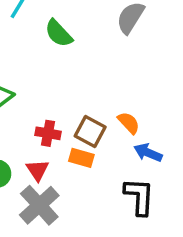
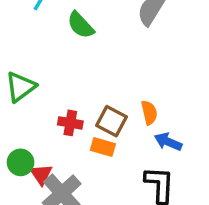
orange semicircle: (129, 123) -> (149, 113), turned 30
red triangle: (38, 170) -> (41, 174), moved

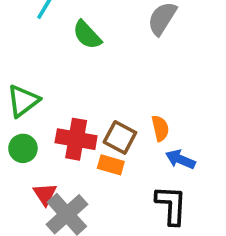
red cross: (70, 123) -> (76, 139), size x1.5
green circle: (21, 162) -> (23, 148), moved

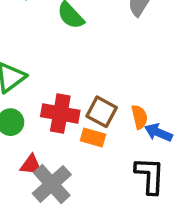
orange semicircle: (160, 128) -> (139, 117), moved
red triangle: (45, 194) -> (31, 165), turned -50

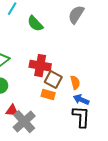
red cross: (60, 114) -> (40, 66), moved
blue arrow: (158, 132) -> (81, 100), moved

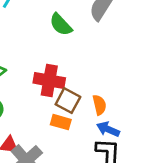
green semicircle: (35, 24) -> (61, 25), moved

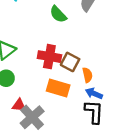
brown square: (68, 101) -> (70, 62), moved
orange rectangle: (61, 122) -> (58, 88), size x1.5

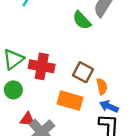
green semicircle: (58, 14) -> (82, 20), moved
red cross: (49, 57) -> (42, 66), moved

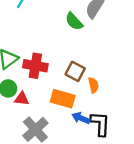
blue arrow: (109, 106) -> (81, 118), moved
red triangle: (28, 119) -> (22, 99), moved

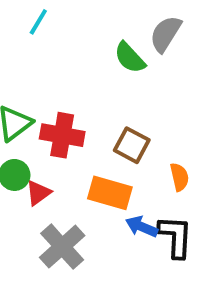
orange semicircle: (93, 85) -> (179, 177), moved
red triangle: (22, 99) -> (38, 193), turned -42

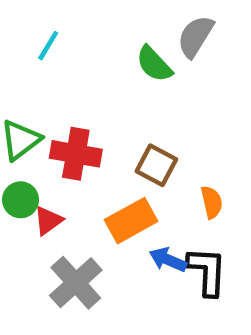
cyan line: (38, 22) -> (48, 46), moved
orange rectangle: (110, 193) -> (131, 221), turned -45

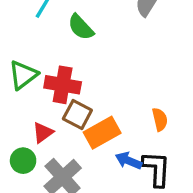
green semicircle: (154, 64) -> (81, 27), moved
brown square: (156, 165) -> (77, 114), moved
green circle: (21, 200) -> (23, 161), moved

